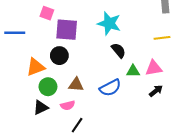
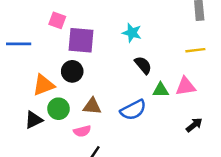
cyan star: (109, 23) -> (132, 33), size x0.7
black arrow: (156, 91) -> (194, 125), moved
black triangle: (41, 107) -> (34, 120), moved

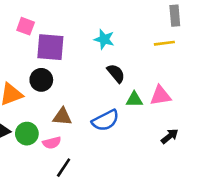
yellow line: (195, 50) -> (164, 43), moved
green circle: (59, 109) -> (27, 134), moved

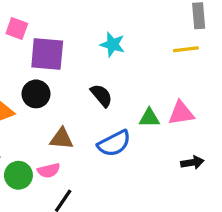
black semicircle: (116, 73) -> (101, 96), moved
green circle: (27, 134) -> (18, 175), moved
black arrow: (170, 136) -> (192, 162), turned 30

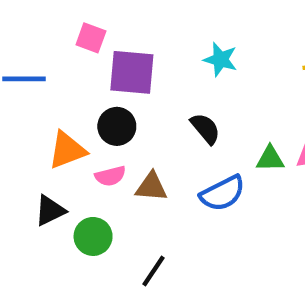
pink semicircle: (49, 170) -> (110, 176), moved

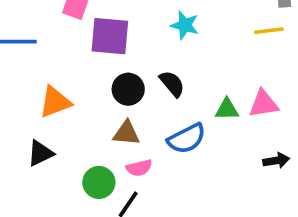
black circle: (117, 126) -> (128, 89), moved
pink semicircle: (110, 176) -> (139, 168), moved
green circle: (93, 236) -> (99, 182), moved

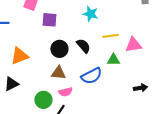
yellow line: (269, 31) -> (110, 36), moved
purple square: (110, 36) -> (49, 20), size x0.7
pink triangle: (263, 104) -> (133, 45), moved

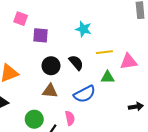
pink semicircle: (65, 92) -> (70, 118), moved, turned -88

